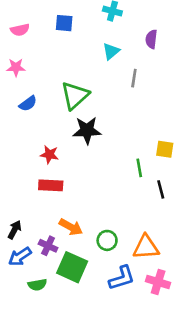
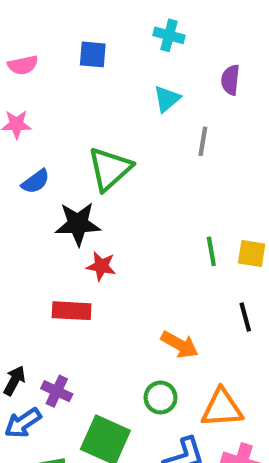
black star: (87, 130) -> (78, 224), moved
red star: (49, 155) -> (101, 266), moved
green line: (139, 168) -> (211, 251), moved
orange arrow: (71, 227) -> (180, 345), moved
purple cross: (48, 246) -> (57, 391), moved

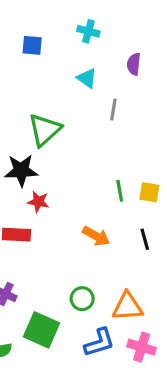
cyan triangle: (167, 99) -> (87, 78), turned -45
orange arrow: (180, 345) -> (96, 236), moved

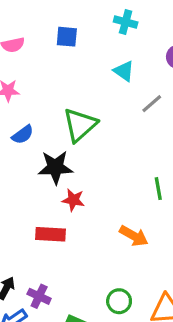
gray line: (113, 109) -> (152, 104), turned 40

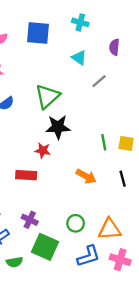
blue square: (67, 37) -> (38, 33), size x1.5
black star: (55, 167) -> (58, 127), moved
purple cross: (39, 296) -> (30, 220), moved

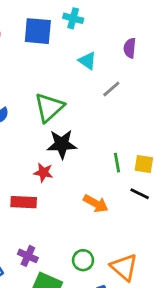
cyan cross: (80, 22) -> (73, 18), moved
black line: (123, 179) -> (140, 194), moved, turned -49
orange triangle: (110, 229) -> (124, 267), turned 45

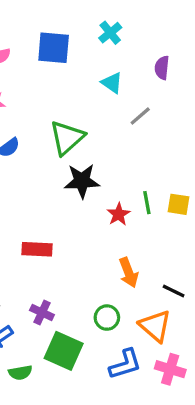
cyan cross: (73, 18) -> (110, 33), moved, turned 36
red star: (43, 172) -> (119, 214), moved, turned 30
black line: (140, 194) -> (174, 291), moved
orange arrow: (96, 204) -> (129, 273), moved, turned 40

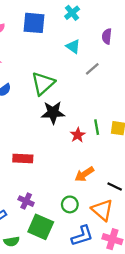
orange arrow: (129, 273) -> (84, 174), turned 78

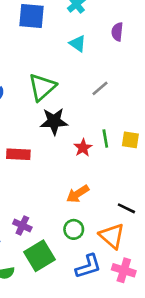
gray line: (92, 69) -> (100, 88), moved
red rectangle: (23, 159) -> (18, 154), moved
orange arrow: (84, 174) -> (78, 194), moved
green square: (41, 227) -> (39, 256), turned 35

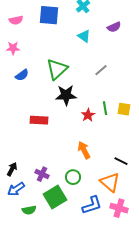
purple semicircle: (117, 32) -> (114, 27), turned -120
orange arrow: (78, 194) -> (84, 150), turned 96
green circle: (74, 229) -> (73, 177), moved

